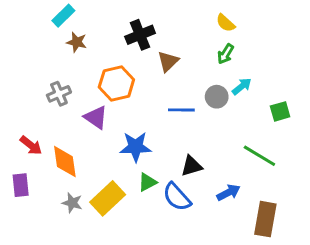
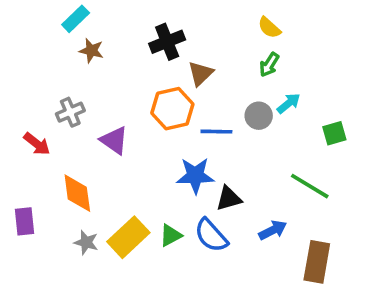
orange hexagon: (116, 83) -> (172, 109), moved
red arrow: (31, 145) -> (37, 144), moved
blue star: (136, 147) -> (195, 176), moved
green triangle: (147, 182) -> (171, 235), moved

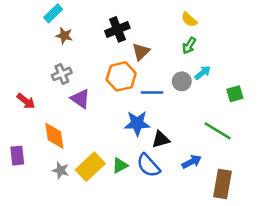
gray cross: (70, 112) -> (62, 74), moved

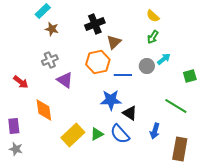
black triangle: (161, 139) -> (130, 113), turned 49
blue arrow: (192, 162) -> (155, 131), turned 133
gray star: (61, 170) -> (16, 149), moved

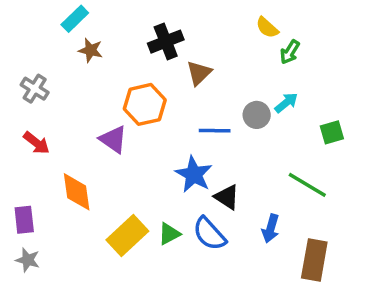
green arrow: (153, 37) -> (290, 52), moved
gray cross: (50, 60) -> (35, 89), moved, turned -35
orange hexagon: (98, 62) -> (145, 104), moved
blue star: (111, 100) -> (194, 174), turned 30

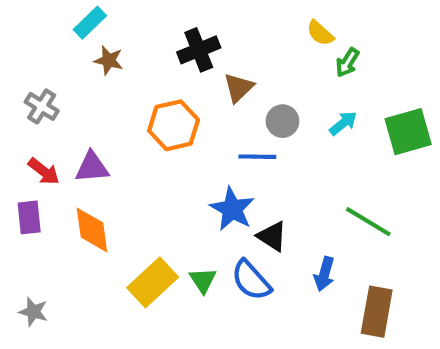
gray circle: (257, 115) -> (282, 121), moved
green square: (332, 132) -> (408, 132), moved, size x1.6
purple triangle: (113, 139) -> (92, 167), moved, turned -40
purple rectangle: (24, 220) -> (29, 217), moved
green triangle: (169, 234) -> (203, 280), turned -35

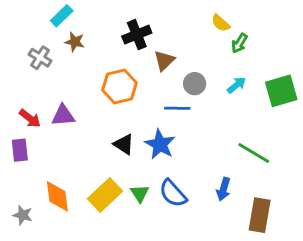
gray cross: (42, 106) -> (40, 58), moved
orange diamond: (92, 230) -> (57, 196), moved
black triangle: (272, 236) -> (124, 144), moved

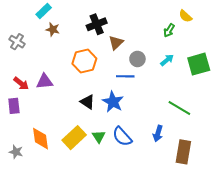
yellow semicircle: (221, 23) -> (185, 16), moved
gray cross: (40, 58) -> (17, 42), moved

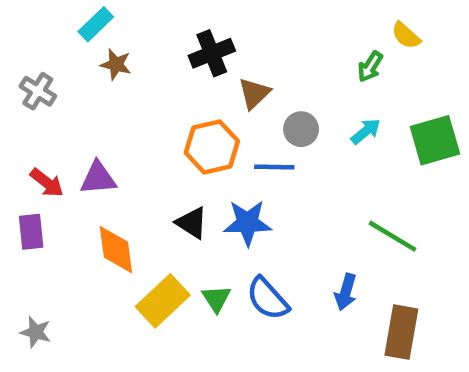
orange hexagon: (84, 61) -> (212, 147), moved
blue star: (113, 102) -> (248, 223), turned -30
orange diamond: (41, 139) -> (116, 250), moved

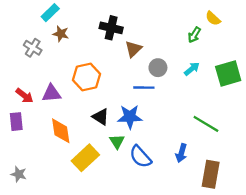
black cross: (212, 53) -> (111, 28), turned 35
gray cross: (38, 91) -> (33, 48), moved
orange hexagon: (212, 147) -> (87, 77), moved
green triangle: (216, 299) -> (117, 141), moved

